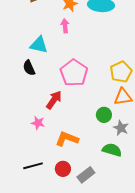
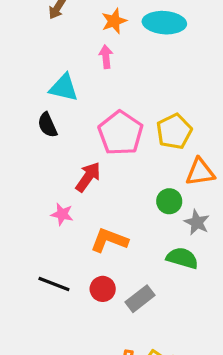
yellow pentagon: (121, 72) -> (174, 131), moved
black line: (33, 166) -> (54, 284), turned 36

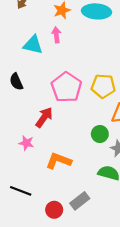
cyan triangle: (64, 88) -> (33, 45), moved
yellow pentagon: (174, 131) -> (103, 86), turned 30
red circle: (103, 289) -> (54, 210), moved

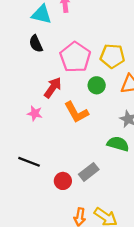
black semicircle: (16, 82) -> (36, 44), moved
green circle: (100, 134) -> (97, 85), moved
orange L-shape: (59, 161) -> (76, 112), moved, turned -140

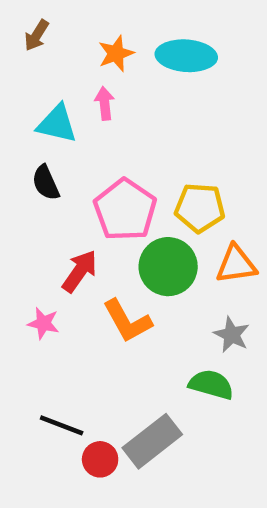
green circle: (97, 85) -> (168, 267), size x1.6
black line: (29, 162) -> (62, 425), moved
gray rectangle: (89, 172) -> (152, 441), size x1.4

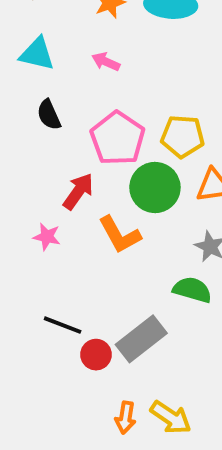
pink arrow: (105, 103) -> (106, 62), moved, turned -60
cyan triangle: (57, 124) -> (37, 54), moved

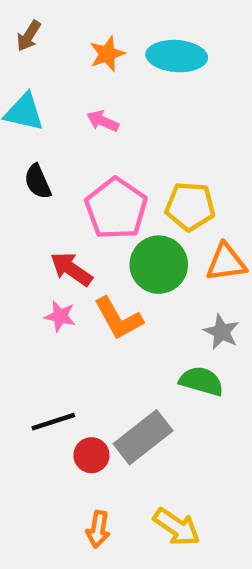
red arrow: (78, 191) -> (71, 269), turned -90
pink star: (47, 237) -> (60, 316), moved
black line: (63, 325) -> (53, 422), turned -39
orange arrow: (125, 417) -> (98, 529), moved

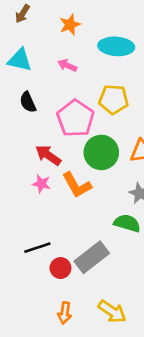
cyan ellipse: (177, 56) -> (116, 46), moved
yellow pentagon: (190, 206) -> (114, 99), moved

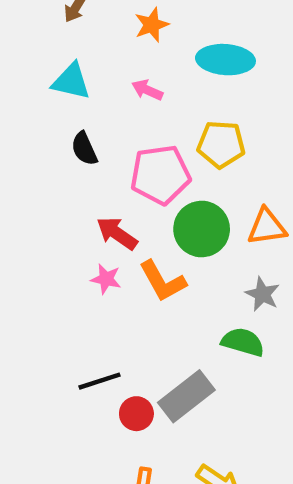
pink pentagon: (75, 118) -> (160, 175), turned 30

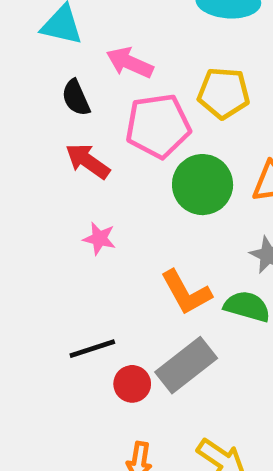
pink arrow: (147, 90) -> (130, 63), moved, size x1.4
red arrow: (117, 233) -> (88, 161), moved
orange L-shape: (162, 281) -> (186, 292), moved

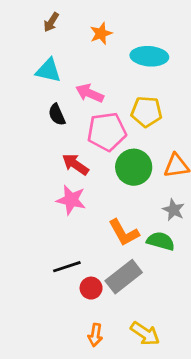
red arrow: (88, 161) -> (75, 164), moved
pink star: (99, 238) -> (71, 200), size x1.5

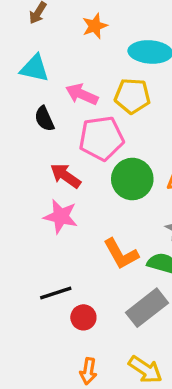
yellow pentagon: (146, 112) -> (132, 96), moved
gray rectangle: (124, 277) -> (147, 308), moved

